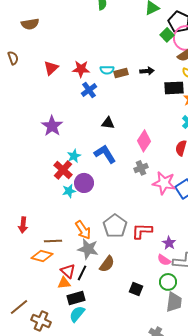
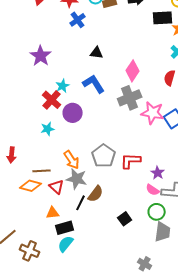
gray cross: (141, 168) -> (130, 98), size x1.6
cyan star: (69, 191) -> (48, 129), moved
red triangle: (68, 271) -> (57, 187), moved
black line: (82, 273) -> (81, 203), moved
black square: (136, 289) -> (125, 219), turned 32

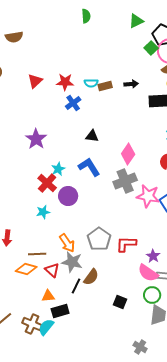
pink semicircle: (153, 190) -> (148, 273), size x1.5
black square: (125, 219) -> (120, 302), turned -32
cyan semicircle: (66, 244) -> (46, 327), moved
brown cross: (30, 251) -> (32, 324), moved

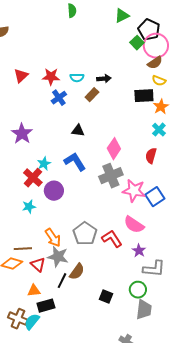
black arrow: (131, 84) -> (104, 79), moved
brown rectangle: (105, 86) -> (92, 95), moved, turned -32
red L-shape: (126, 244) -> (112, 239), turned 55
pink semicircle: (148, 273) -> (134, 225), moved

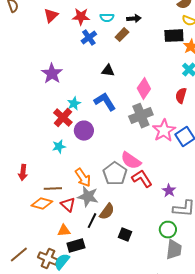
pink star: (134, 191) -> (164, 131), turned 30
pink semicircle: (134, 225) -> (131, 161), moved
black square: (106, 297) -> (125, 235), moved

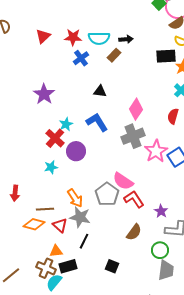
cyan semicircle: (107, 18) -> (99, 38), size x1.5
brown semicircle: (107, 212) -> (134, 232), moved
black square: (125, 235) -> (112, 266), moved
brown cross: (48, 259) -> (46, 268), moved

